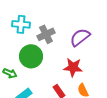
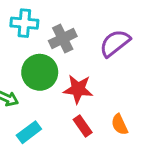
red star: (73, 67) -> (78, 89), moved

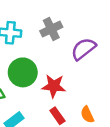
gray cross: (63, 39) -> (51, 29), moved

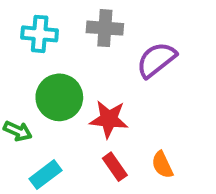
gray cross: (51, 29) -> (105, 28), turned 30

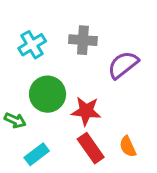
cyan cross: (40, 34) -> (32, 45), turned -36
red rectangle: (115, 167) -> (91, 148), size x1.4

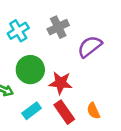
gray cross: (83, 40) -> (58, 27), turned -30
cyan rectangle: (37, 154) -> (32, 111), moved

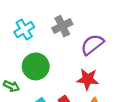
red star: (61, 83) -> (88, 79), moved

